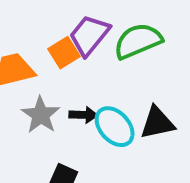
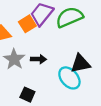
cyan ellipse: (115, 127) -> (69, 78), moved

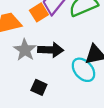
black arrow: (38, 59) -> (51, 50), size x1.5

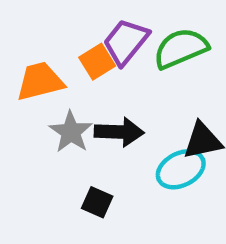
cyan ellipse: (83, 70) -> (181, 169), turned -75

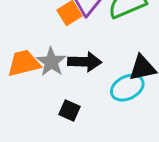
orange trapezoid: (40, 81) -> (24, 63), moved

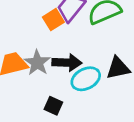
cyan ellipse: (127, 88) -> (86, 79), moved

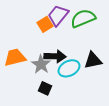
gray star: (37, 63) -> (41, 64), moved

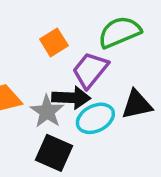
purple trapezoid: (58, 15) -> (90, 70), moved
black square: (45, 88) -> (54, 153), size x1.5

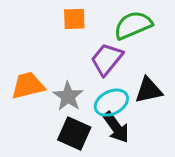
orange square: (54, 42) -> (74, 19), moved, turned 30
black arrow: (71, 98) -> (116, 127), moved, turned 52

